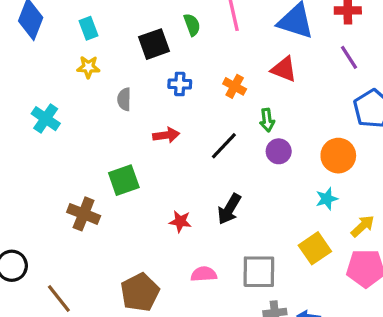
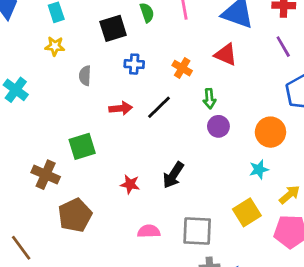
black line: (224, 146) -> (159, 107), moved
brown pentagon: (140, 292) -> (75, 215), moved

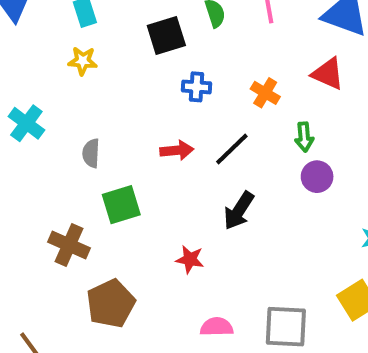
gray semicircle: (85, 76) -> (91, 153), moved
black arrow: (173, 175) -> (239, 211), moved

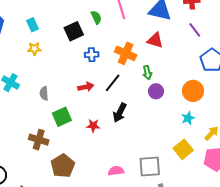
orange cross: (265, 93) -> (126, 53), size x1.5
red star: (190, 259) -> (93, 126), moved

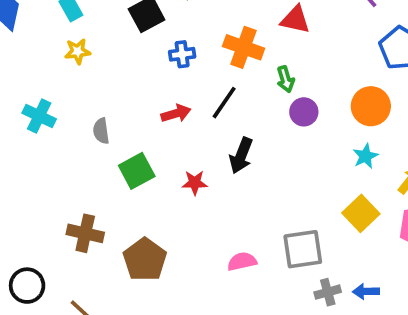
brown cross: (39, 140) -> (85, 233), moved

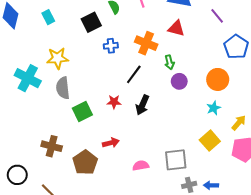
yellow star: (78, 51) -> (58, 58), moved, size x1.5
red arrow: (176, 113) -> (111, 143), moved
cyan cross: (39, 116) -> (28, 78), size x1.4
gray semicircle: (101, 131) -> (63, 88), size x1.5
red star: (195, 183) -> (114, 102), moved

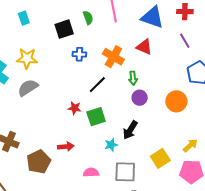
gray semicircle: (63, 88) -> (28, 88), turned 55
black arrow: (142, 105) -> (130, 130), moved
cyan star: (214, 108) -> (111, 145), moved
green square: (82, 112) -> (96, 117), moved

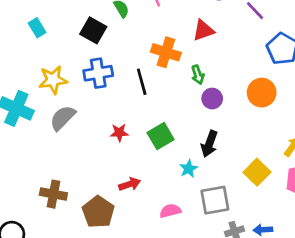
black square: (64, 29) -> (93, 30), turned -30
red triangle: (144, 47) -> (203, 30), turned -30
blue cross: (79, 54) -> (98, 73), moved, size x1.5
black line: (97, 85) -> (142, 82), moved, turned -48
red star: (75, 108) -> (119, 133), moved

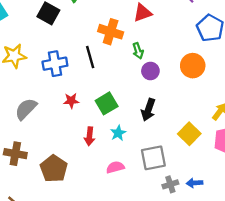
blue cross: (98, 73) -> (55, 64), moved
gray semicircle: (63, 118) -> (26, 109), moved
cyan star: (188, 169) -> (118, 133), moved
red arrow: (130, 184) -> (90, 136), moved, turned 114

